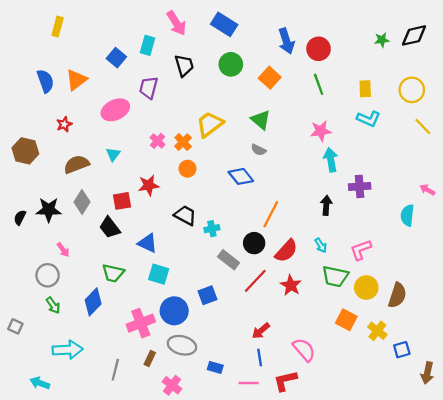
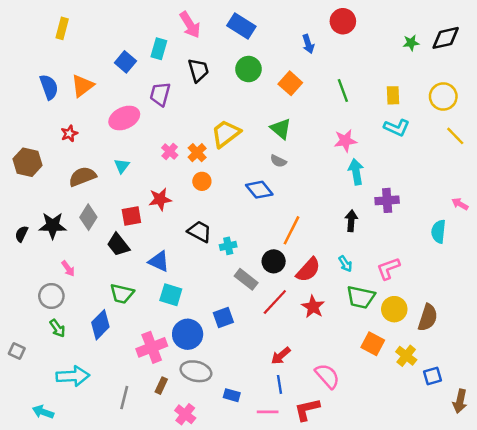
blue arrow: (286, 41) -> (308, 44), size x0.7
red circle: (319, 49) -> (343, 21), moved

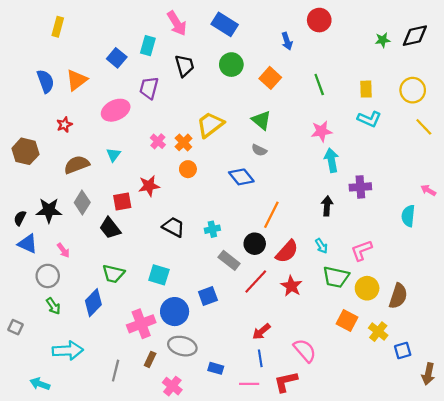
black trapezoid: (200, 231) -> (173, 227), moved
blue triangle: (159, 261) -> (28, 244), moved

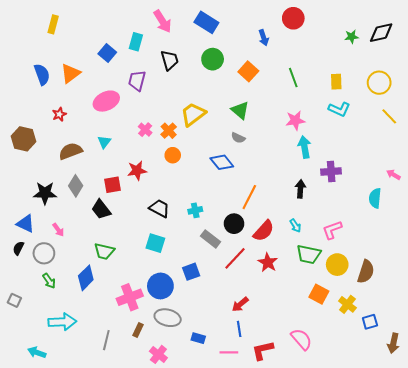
black semicircle: (20, 218) -> (18, 248), moved
cyan square: (159, 275) -> (155, 243), moved
pink semicircle: (305, 351) -> (301, 339), moved

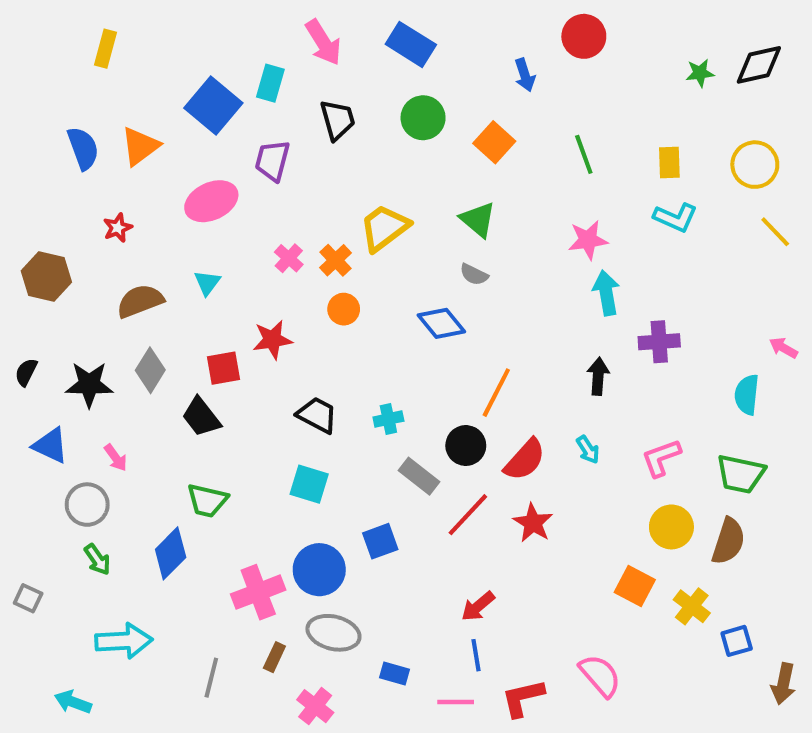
blue square: (107, 53) -> (213, 106), size x1.5
black semicircle: (18, 248) -> (26, 372), moved
green trapezoid: (309, 254) -> (741, 474), moved

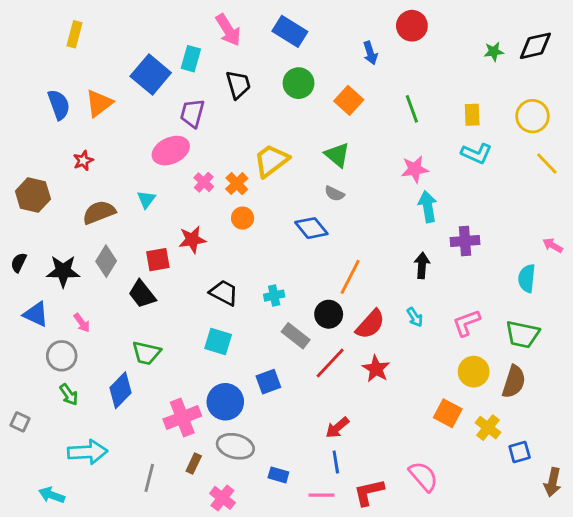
pink ellipse: (211, 201) -> (171, 151), moved

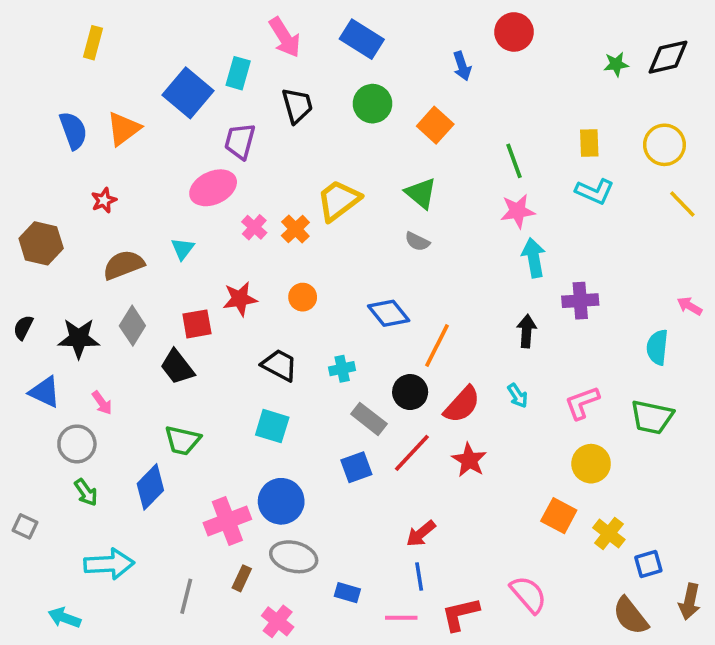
green line: (412, 109) -> (514, 161), moved
orange circle: (243, 218) -> (303, 297), moved
blue diamond: (311, 228) -> (389, 313), moved
blue square: (268, 382) -> (356, 467), moved
brown semicircle: (514, 382) -> (630, 616), moved, turned 124

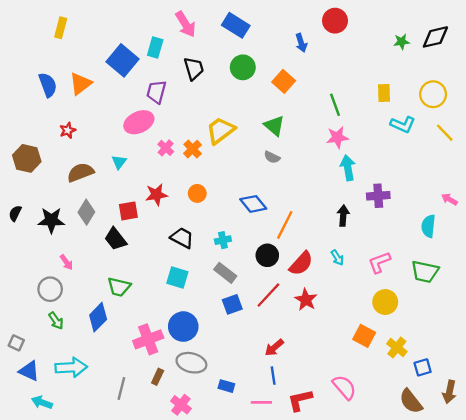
cyan L-shape: (595, 191) -> (403, 125), moved
blue triangle: (45, 392) -> (29, 371), moved
gray rectangle: (369, 419) -> (225, 273), moved

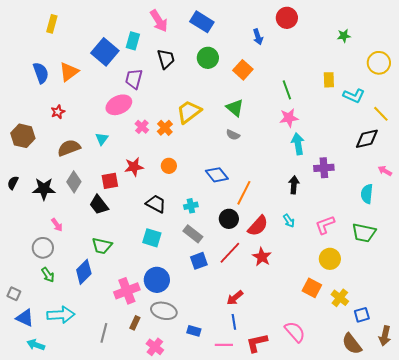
black diamond: (435, 37) -> (367, 139), moved
yellow circle: (433, 94) -> (379, 63), moved
cyan L-shape: (403, 125) -> (354, 96), moved

